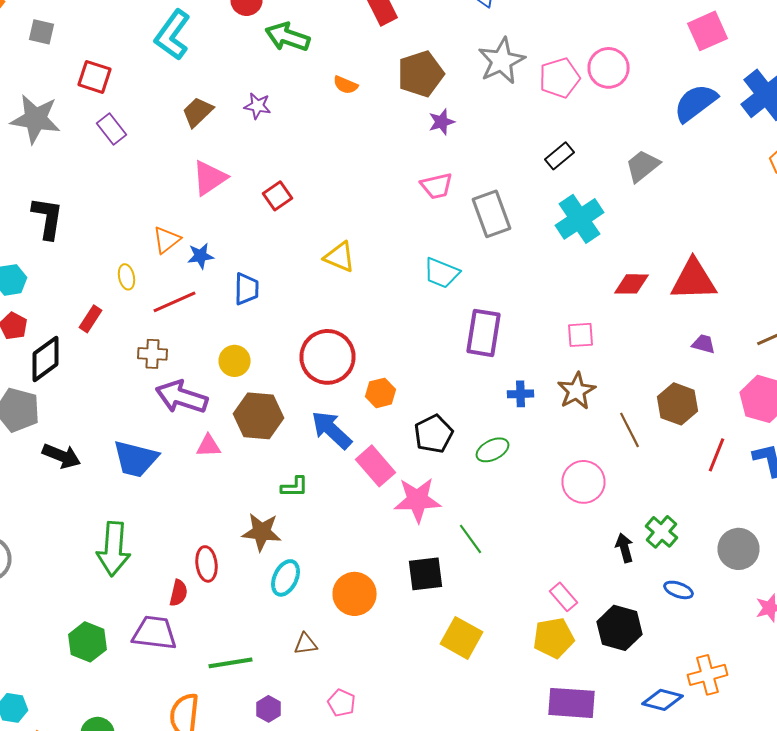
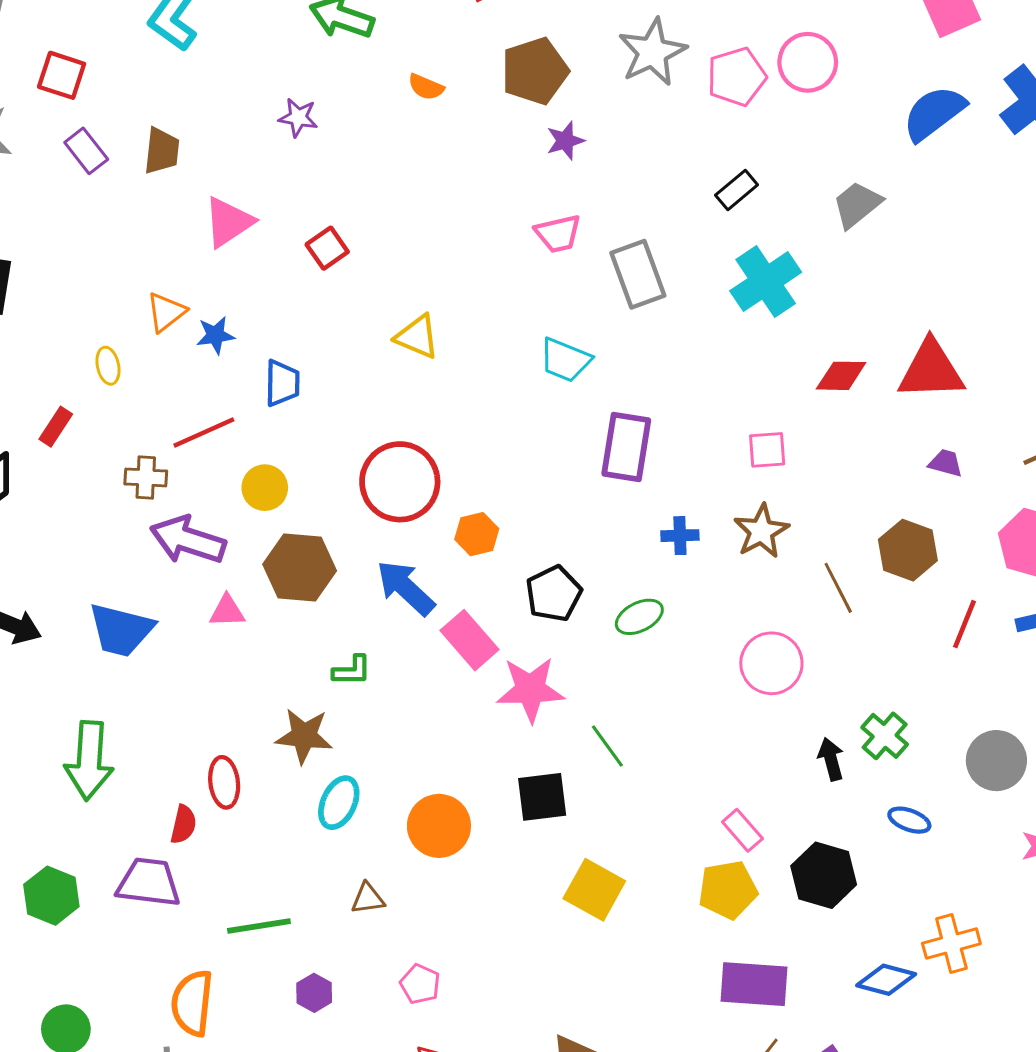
brown trapezoid: (198, 112) -> (162, 151), moved, turned 140
red line: (174, 302) -> (204, 432), moved

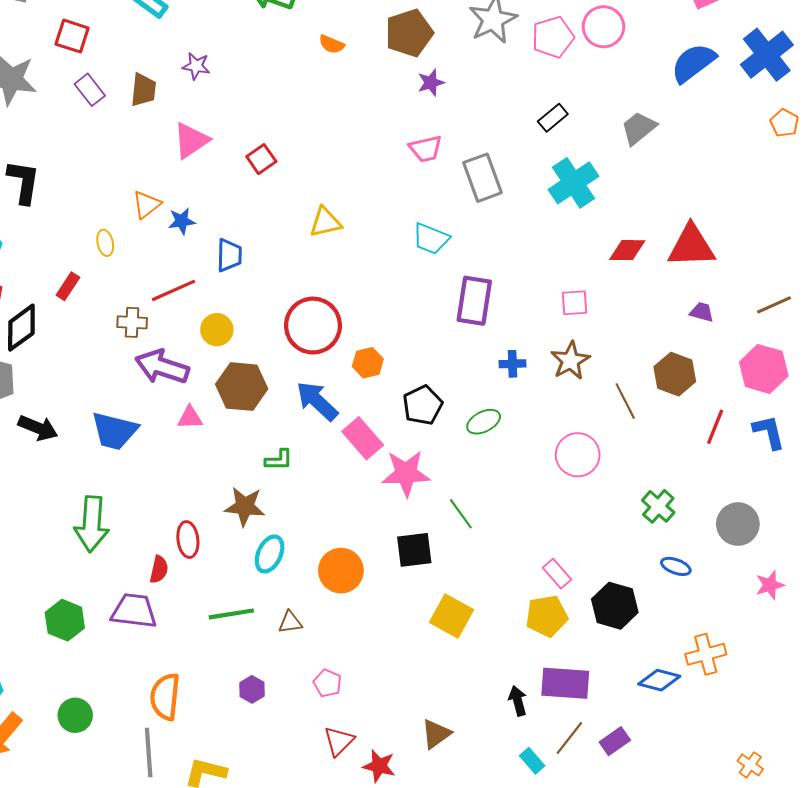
purple star: (298, 117) -> (196, 66), moved
yellow triangle: (417, 337) -> (325, 222), turned -36
black arrow: (831, 759) -> (518, 701), moved
green line: (259, 926) -> (231, 614), moved

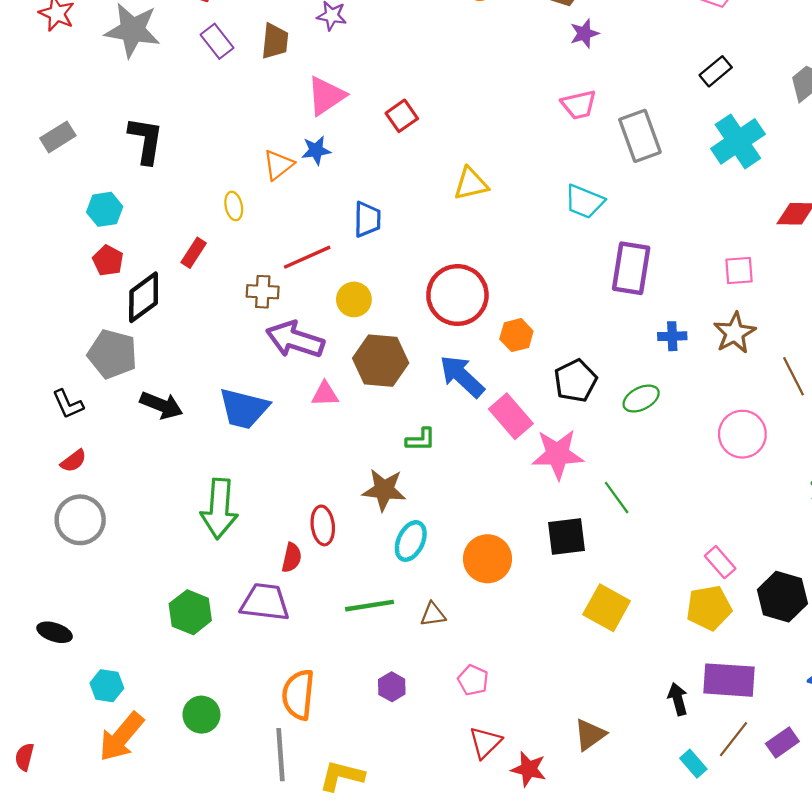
blue star: (182, 221) -> (316, 150), moved

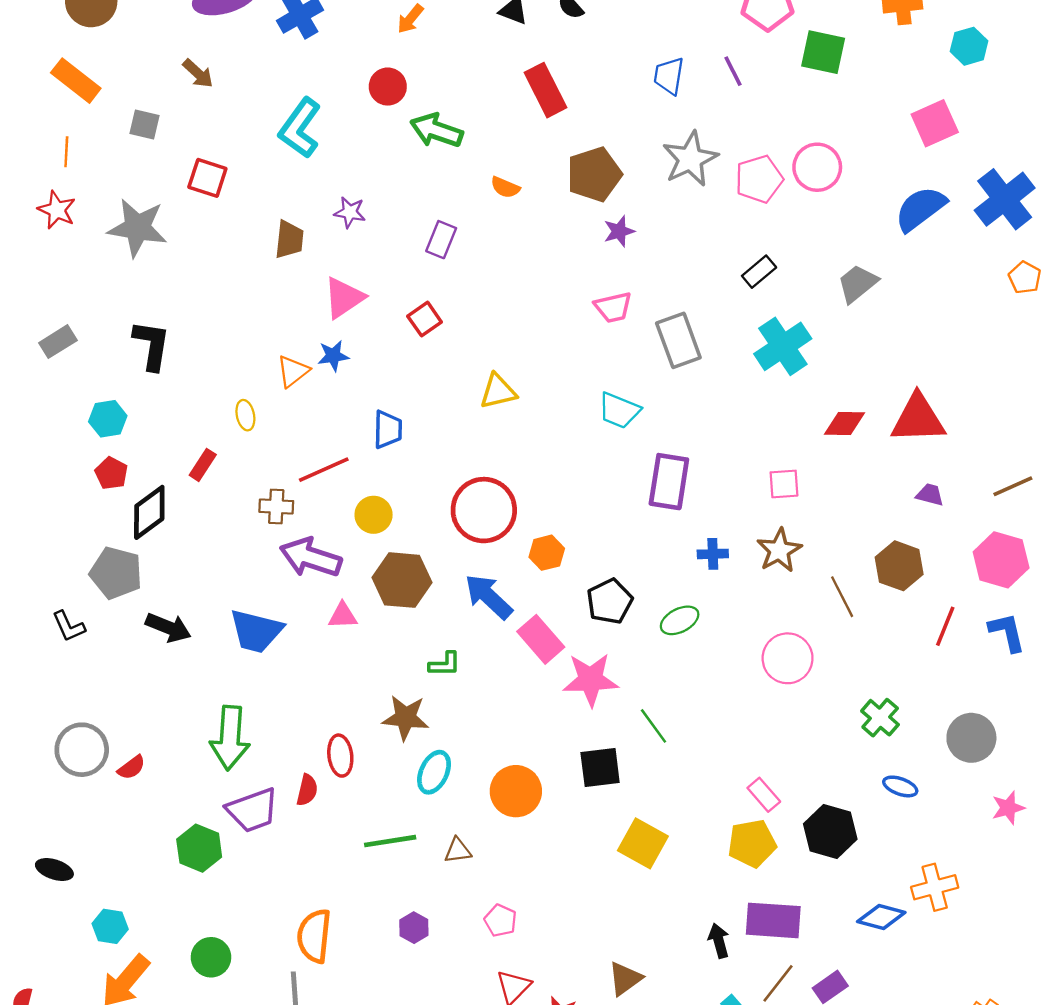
purple rectangle: (217, 41) -> (441, 240), moved, turned 60
red semicircle: (73, 461) -> (132, 767), moved
purple trapezoid: (265, 602) -> (253, 810), moved, turned 153

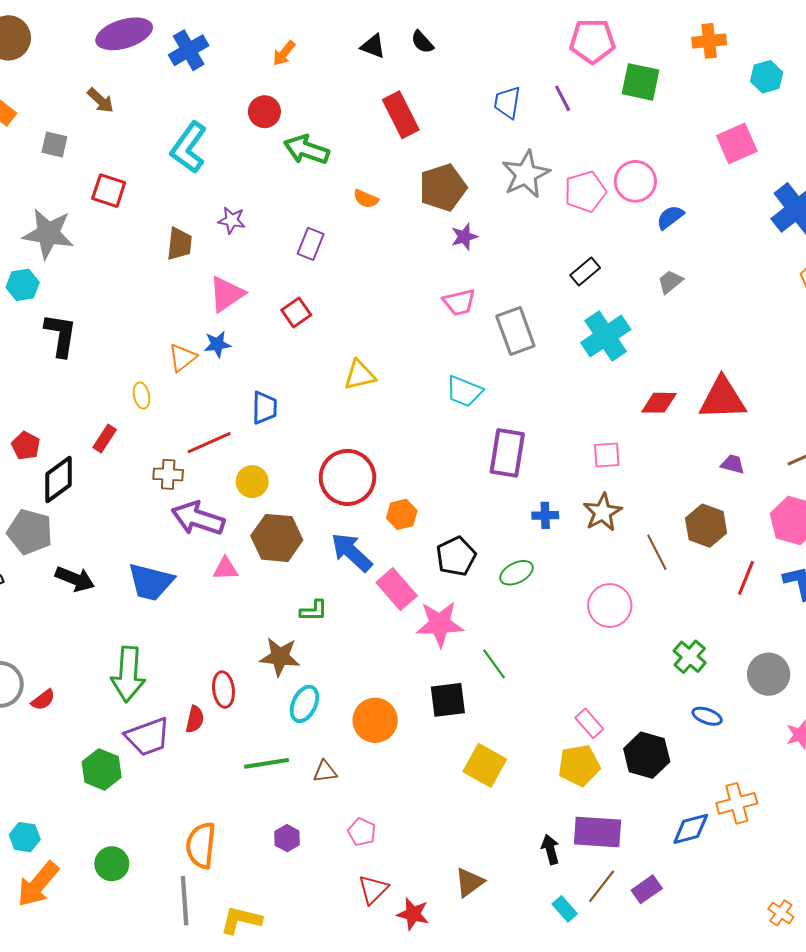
blue semicircle: (920, 209) -> (670, 217), moved, size x0.6
gray trapezoid: (858, 283) -> (670, 282), size x0.7
cyan hexagon: (108, 419) -> (23, 285), moved
blue diamond: (881, 917) -> (691, 829), turned -30

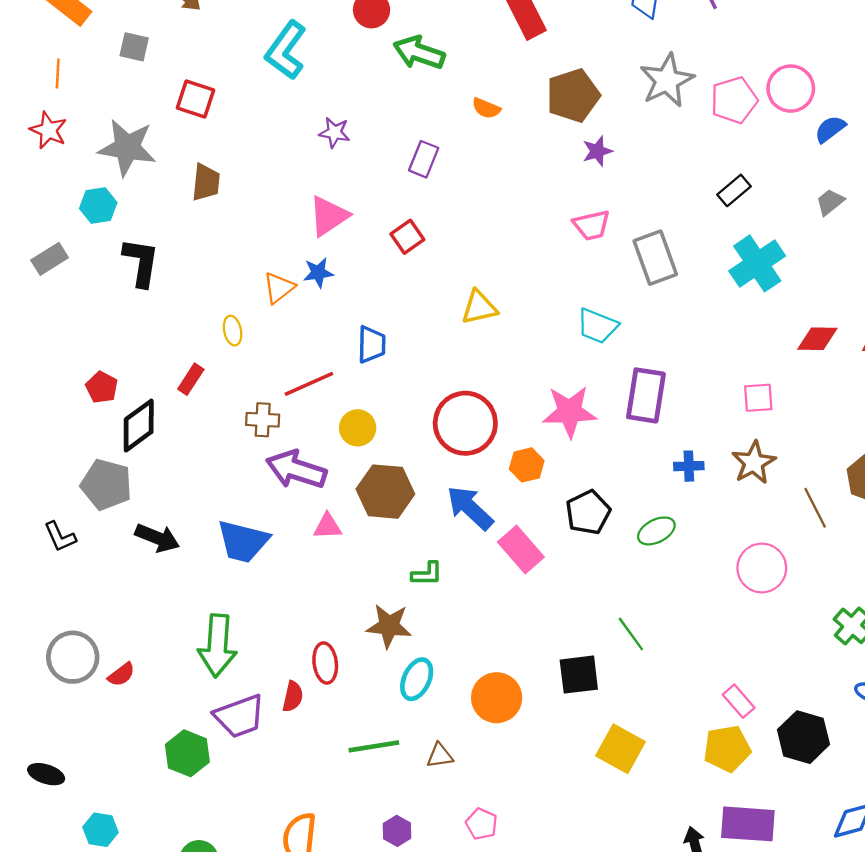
brown trapezoid: (179, 244) -> (206, 182), moved
pink star: (440, 624) -> (570, 412), moved

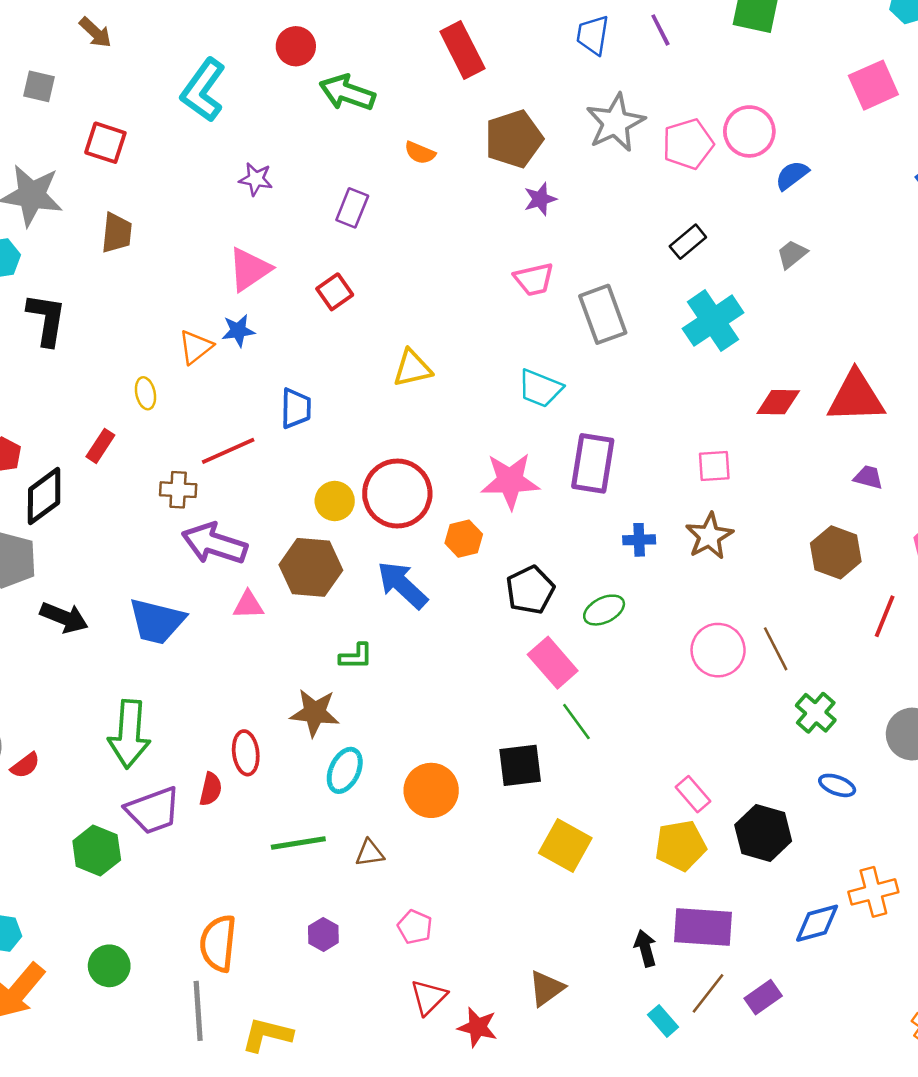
yellow circle: (358, 428) -> (335, 501), moved
brown line: (815, 508) -> (776, 649), moved
pink rectangle: (521, 549) -> (553, 663), moved

